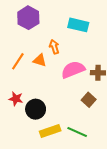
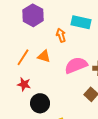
orange arrow: (54, 47) -> (61, 35), moved
red star: (16, 99) -> (24, 84), moved

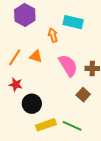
pink semicircle: (76, 65) -> (68, 65), turned 80

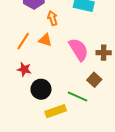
orange arrow: (53, 35) -> (52, 18), moved
green line: (72, 126) -> (78, 96), moved

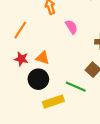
orange triangle: (45, 40) -> (43, 58), moved
pink semicircle: (79, 50) -> (71, 27), moved, size x0.6

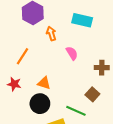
red star: (21, 59) -> (14, 84), moved

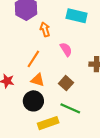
orange line: (22, 56) -> (33, 59), moved
brown square: (92, 94) -> (66, 83), moved

